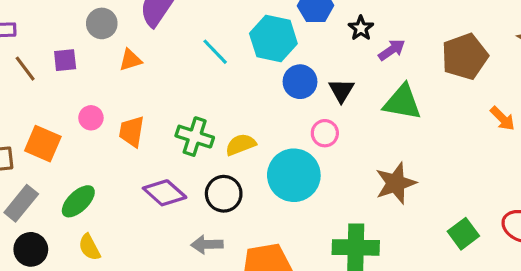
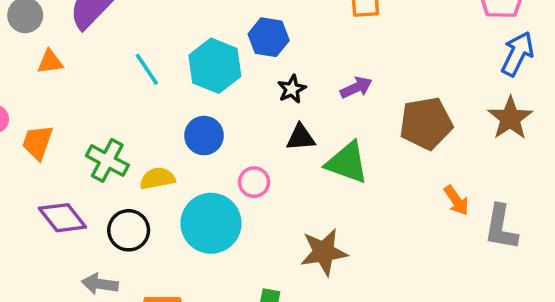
black star: (361, 28) -> (292, 89), moved
purple arrow: (392, 50) -> (356, 87), moved
blue circle: (300, 82) -> (204, 136), moved
black triangle: (341, 90) -> (301, 137), moved, turned 44

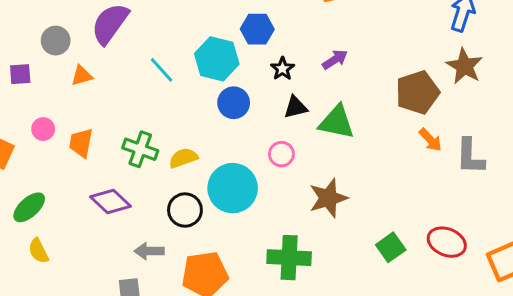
brown pentagon: (426, 123) -> (417, 92), moved
blue circle: (204, 136) -> (234, 103), moved
pink circle: (254, 182) -> (281, 154), moved
black circle: (129, 230) -> (185, 210), moved

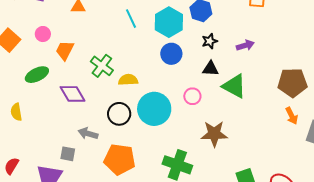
green ellipse: (29, 207) -> (37, 75), moved

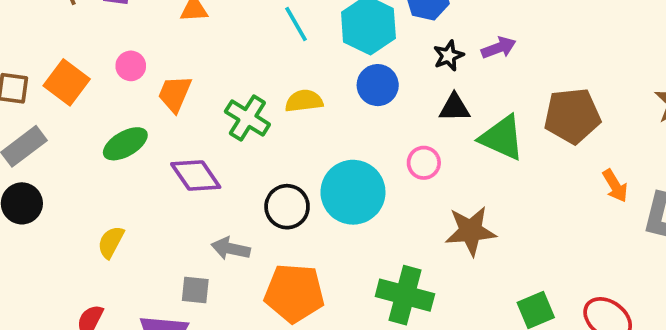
purple arrow: (245, 45) -> (499, 48), moved
yellow semicircle: (128, 80) -> (304, 101), moved
brown pentagon: (292, 83) -> (572, 116), moved
yellow semicircle: (16, 112) -> (111, 242), moved, turned 42

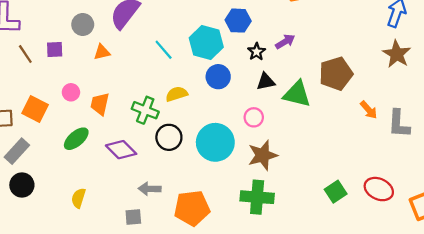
black circle: (287, 207) -> (169, 137), moved
brown star: (471, 231) -> (263, 155), moved

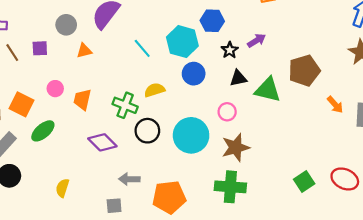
green ellipse: (76, 139) -> (43, 131), moved

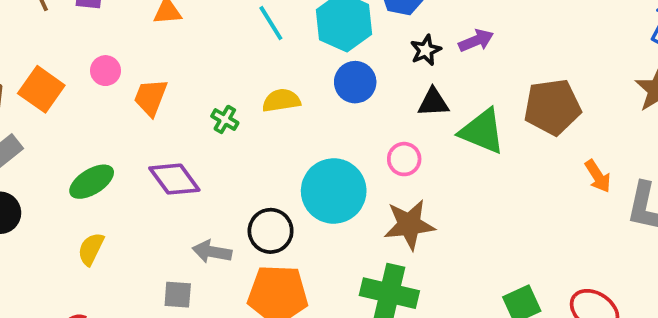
green cross: (125, 105) -> (225, 119), size x0.6
green ellipse: (43, 131) -> (92, 182), moved
black circle: (147, 131) -> (271, 231), moved

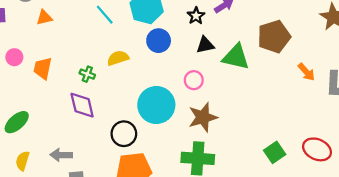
purple diamond: (174, 179) -> (82, 105), moved, turned 32
gray arrow: (212, 252) -> (61, 155), moved

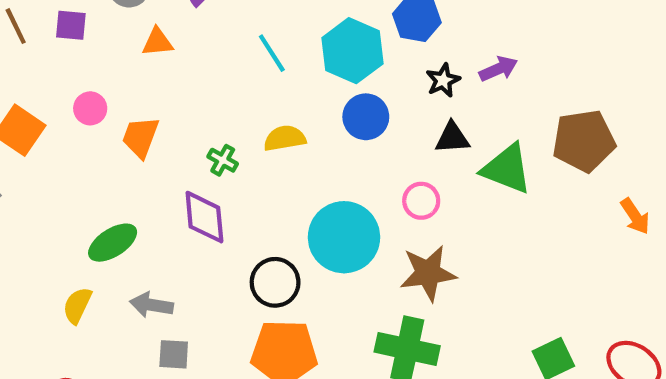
green ellipse: (17, 122) -> (113, 243), moved

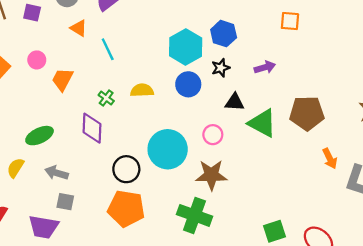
orange triangle: (157, 42) -> (79, 28), turned 30
cyan line: (272, 53) -> (108, 49), moved
black star: (443, 80) -> (221, 68), moved

